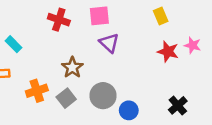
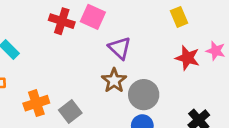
pink square: (99, 16) -> (93, 17), moved, turned 30
brown star: (72, 67) -> (114, 80), moved
gray circle: (103, 96) -> (144, 95), moved

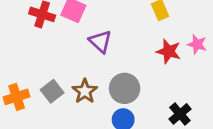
brown star: (114, 80) -> (85, 91), moved
gray square: (70, 112) -> (52, 91), moved

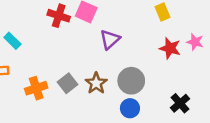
purple triangle: (100, 41) -> (110, 39), turned 35

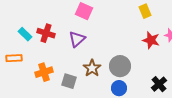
red cross: (59, 16) -> (46, 33), moved
purple triangle: (110, 39) -> (77, 39), moved
gray square: (67, 83) -> (69, 81), moved, turned -35

